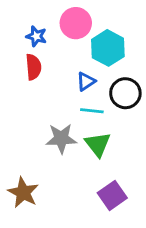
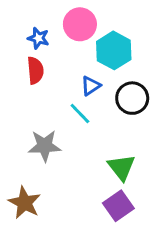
cyan line: (92, 111) -> (80, 113), moved, turned 40
gray star: (61, 138) -> (45, 146), moved
green triangle: (98, 144) -> (121, 167), moved

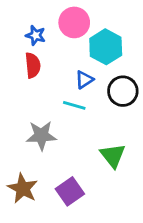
cyan line: (80, 113) -> (74, 105), turned -30
purple square: (118, 206) -> (70, 191), moved

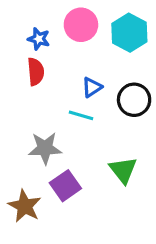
cyan hexagon: (106, 47) -> (129, 33), moved
purple square: (70, 191) -> (65, 186), moved

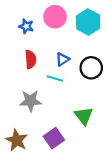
red semicircle: (36, 72) -> (31, 59), moved
purple square: (65, 186) -> (54, 138), moved

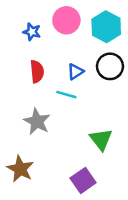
black circle: (91, 68) -> (110, 66), moved
gray star: (31, 101) -> (37, 121), turned 30
purple square: (54, 138) -> (83, 180), moved

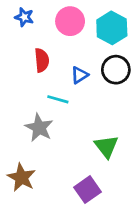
blue star: (32, 32) -> (24, 17), moved
red semicircle: (37, 72) -> (42, 60), moved
cyan line: (66, 95) -> (58, 99), moved

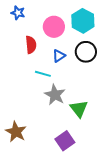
pink circle: (70, 21) -> (54, 27), moved
gray star: (39, 128) -> (55, 95), moved

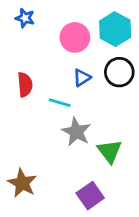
red semicircle: (31, 45) -> (25, 85), moved

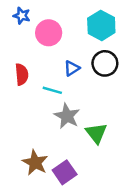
pink circle: (75, 37) -> (49, 33), moved
brown star: (22, 183) -> (35, 163), moved
purple square: (90, 196) -> (65, 172), moved

